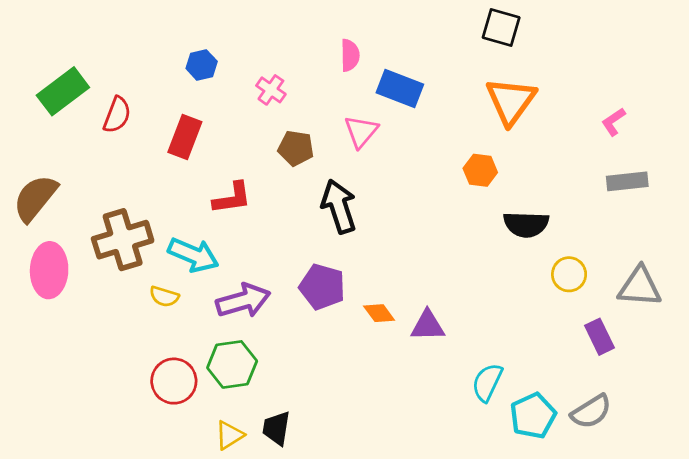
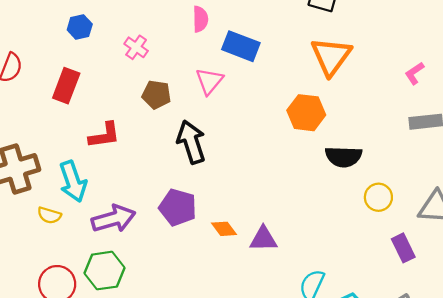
orange hexagon: (480, 170) -> (306, 113), size x1.4
cyan arrow: (193, 255) -> (73, 181), turned 48

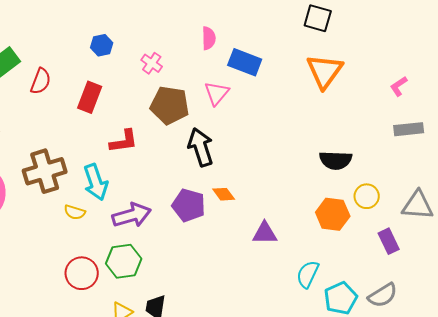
brown pentagon: (156, 95) -> (170, 105), size x1.5
orange hexagon: (306, 113) -> (333, 214), moved
orange diamond: (224, 229) -> (224, 194), moved

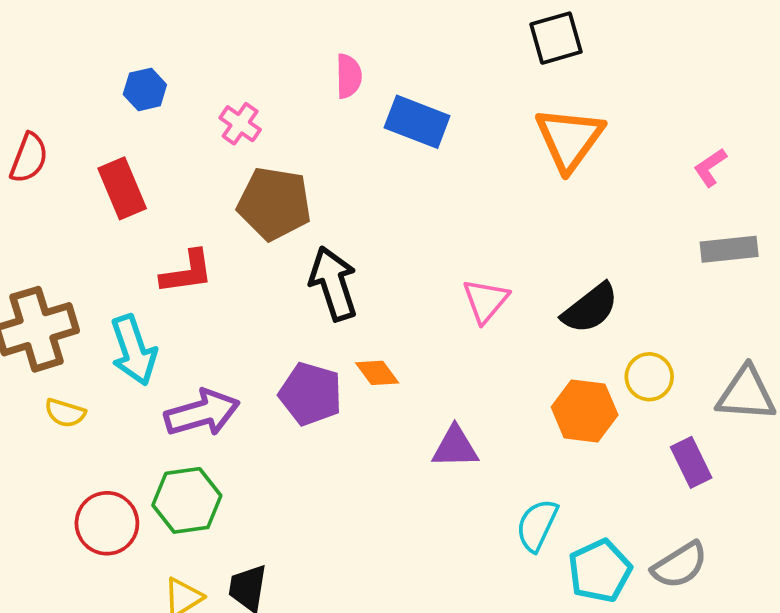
black square: (318, 18) -> (556, 38), turned -32
pink triangle: (217, 93) -> (486, 301), moved
red rectangle: (90, 97) -> (122, 188), turned -44
black semicircle: (336, 160) -> (590, 308), turned -40
yellow semicircle: (75, 212) -> (65, 413), moved

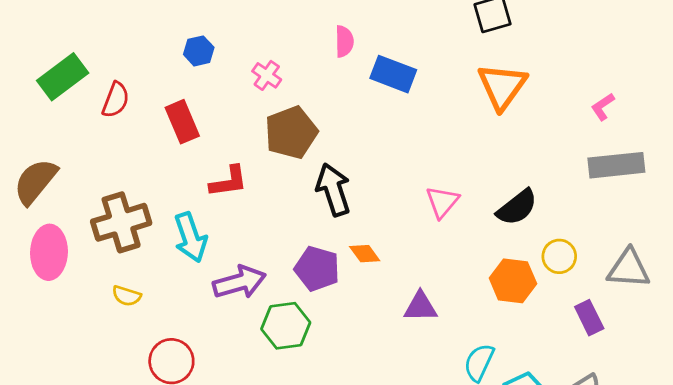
brown pentagon: (274, 204) -> (291, 133), turned -30
gray rectangle: (729, 249) -> (616, 165), size x1.4
yellow semicircle: (65, 413) -> (127, 296), moved
green hexagon: (187, 500) -> (286, 326), moved

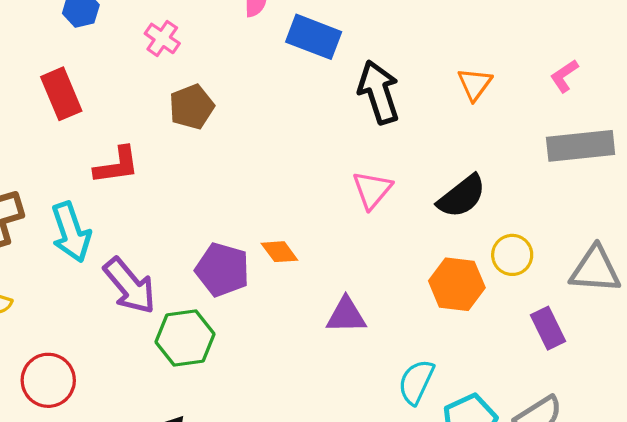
orange triangle: (502, 86) -> (475, 84), moved, size x0.6
brown pentagon: (291, 133) -> (192, 107), size x0.7
black arrow: (333, 190) -> (379, 92), moved
purple arrow: (239, 282) -> (130, 286), turned 66

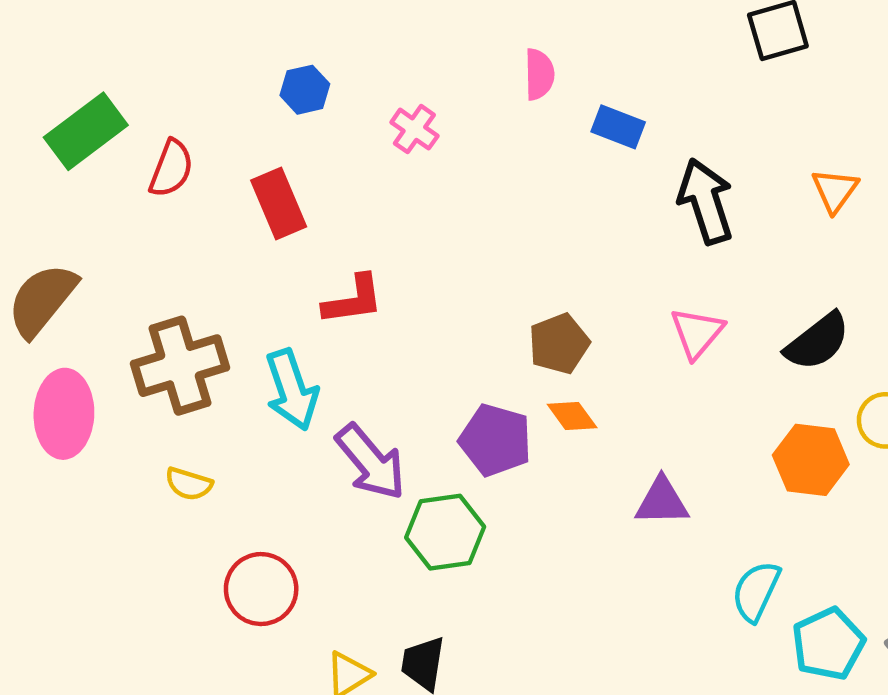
blue rectangle: (314, 37) -> (618, 127), size x0.7
brown pentagon: (192, 107) -> (559, 344), moved

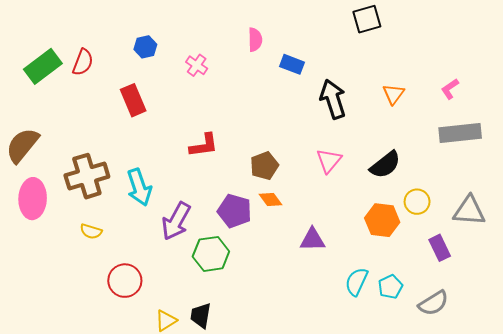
red semicircle: (171, 168) -> (83, 62), moved
red L-shape: (353, 300) -> (204, 145), moved
purple arrow: (371, 462) -> (176, 221), turned 69
cyan pentagon: (828, 644) -> (390, 287), moved, size x0.7

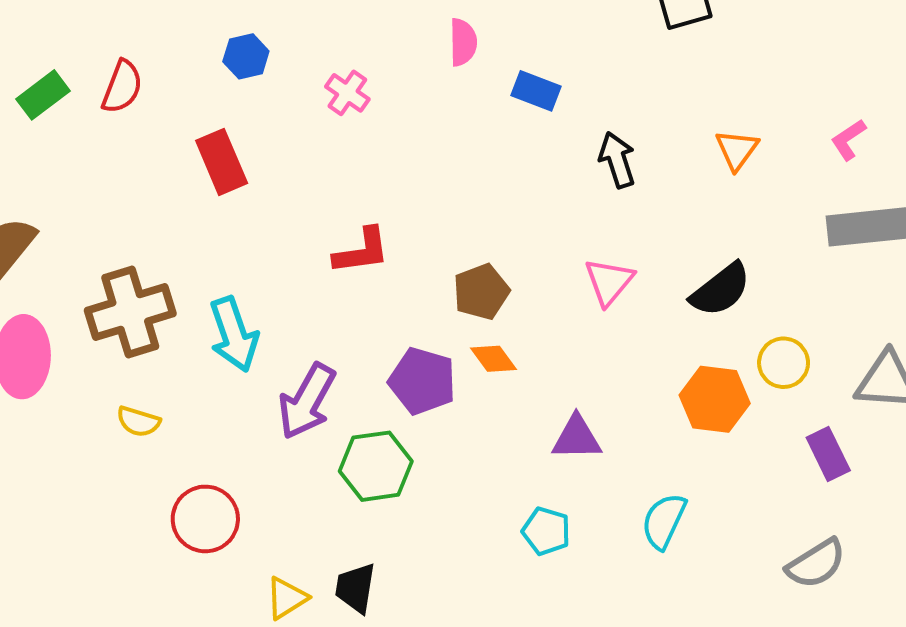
green rectangle: (43, 66) -> (43, 95), size x0.7
black arrow: (333, 99) -> (617, 160), size x0.7
cyan pentagon: (390, 287) -> (546, 531), moved, turned -30

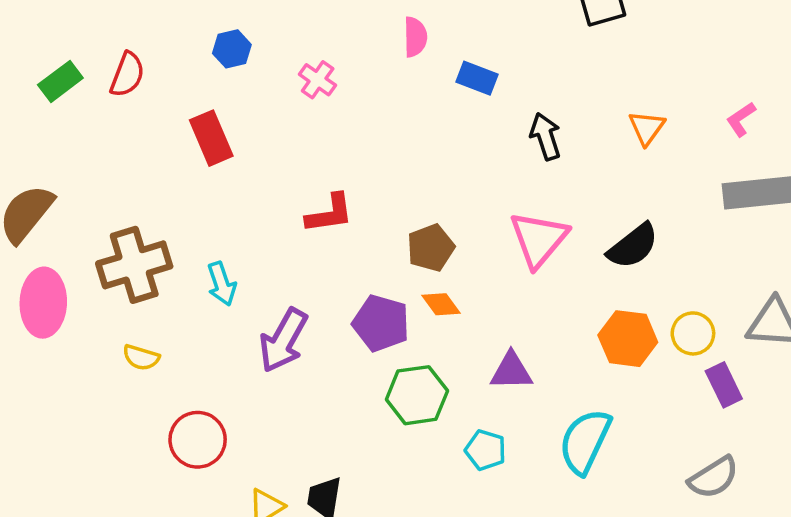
pink triangle: (609, 282) -> (539, 239), size x1.4
cyan arrow: (234, 334) -> (222, 284), size x0.7
yellow circle: (784, 363) -> (693, 333), moved
green hexagon: (376, 466) -> (417, 395), moved
cyan semicircle: (664, 521) -> (585, 441), size x1.4

